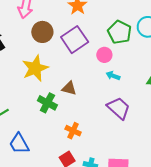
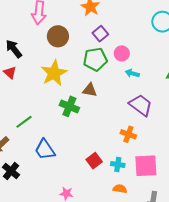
green pentagon: (119, 32) -> (95, 59), moved, turned -30
purple square: (75, 40) -> (100, 34), moved, size x0.6
orange cross: (73, 131) -> (128, 134), moved

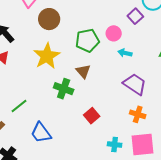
purple square: (100, 34) -> (135, 16), moved
brown triangle: (90, 90) -> (83, 71), turned 42
orange cross: (128, 134) -> (138, 114), moved
red square: (94, 161) -> (92, 116), moved

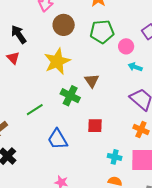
green pentagon: (87, 40) -> (102, 32), moved
green line: (19, 106) -> (35, 110), moved
red square: (92, 116) -> (95, 126), turned 35
blue trapezoid: (41, 133) -> (58, 139), moved

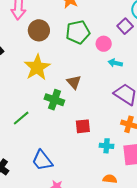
blue trapezoid: (58, 139) -> (42, 160), moved
cyan cross: (115, 157) -> (107, 146), moved

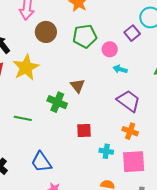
yellow star: (37, 67) -> (26, 67), moved
green line: (21, 118) -> (23, 118), turned 48

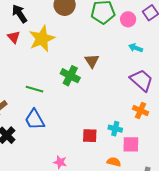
pink circle: (110, 49) -> (128, 19), moved
red square: (84, 130) -> (90, 136), moved
blue trapezoid: (41, 162) -> (35, 120), moved
pink square: (134, 162) -> (131, 144), moved, size x0.7

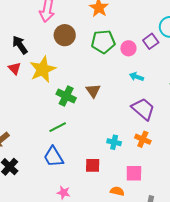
green cross: (70, 76) -> (66, 96), moved
green line: (35, 89) -> (58, 127), moved, turned -42
blue trapezoid: (35, 120) -> (53, 157), moved
cyan cross: (115, 129) -> (114, 142), moved

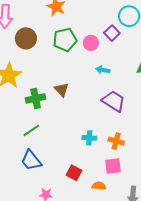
green cross: (66, 96) -> (36, 98), turned -30
orange cross: (143, 139) -> (116, 141), moved
red square: (93, 165) -> (74, 173), moved, turned 35

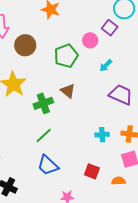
green pentagon: (65, 40) -> (66, 56), moved
cyan arrow: (103, 70) -> (106, 66), turned -48

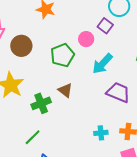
cyan arrow: (106, 66) -> (102, 64), size x1.6
green line: (44, 136) -> (33, 137), moved

